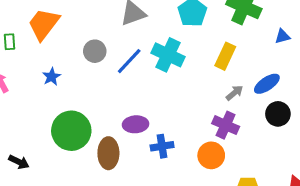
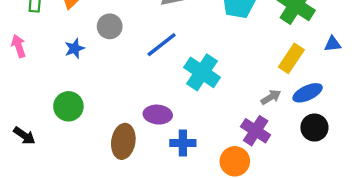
gray circle: (95, 51) -> (110, 26), moved
cyan cross: (168, 55) -> (202, 72), moved
yellow rectangle: (225, 56) -> (291, 58), moved
green circle: (71, 131) -> (68, 106), moved, size x0.7

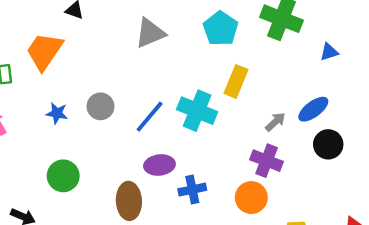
gray circle: (110, 26) -> (101, 106), moved
blue line: (162, 45) -> (150, 117), moved
blue star: (75, 48) -> (57, 113), turned -30
yellow rectangle: (291, 58) -> (236, 81), moved

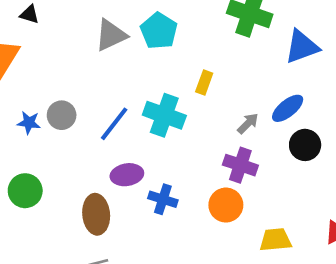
cyan pentagon: (221, 29) -> (159, 31), moved
blue triangle: (329, 52) -> (302, 47), size x1.8
yellow rectangle: (236, 81) -> (204, 82), size x0.7
blue star: (57, 113) -> (29, 123), moved
blue cross: (192, 190) -> (163, 199), turned 32

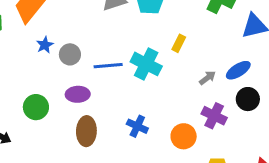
blue star: (29, 123) -> (45, 45), moved, turned 30
blue line: (114, 124) -> (108, 66), turned 40
purple cross: (240, 165) -> (214, 116), moved
purple ellipse: (127, 175) -> (78, 94), moved

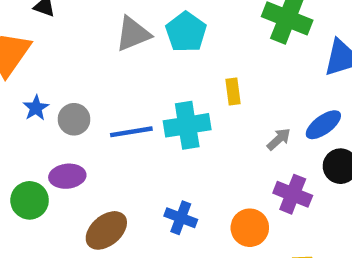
yellow rectangle: (179, 43) -> (233, 91), turned -30
cyan cross: (146, 64) -> (187, 125), turned -32
purple ellipse: (78, 94) -> (67, 176), moved
brown ellipse: (86, 131) -> (106, 230), turned 52

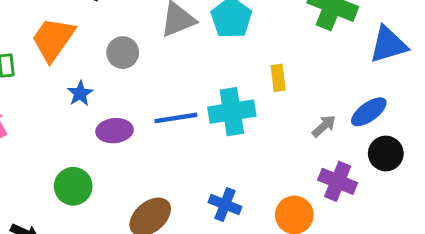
gray circle: (74, 119) -> (123, 53), moved
purple ellipse: (67, 176) -> (114, 131), moved

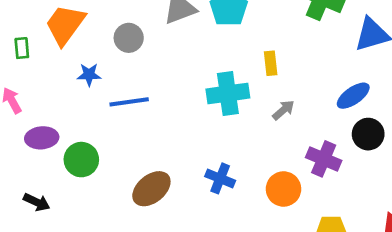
blue star: (80, 93) -> (89, 75), turned 30
blue line: (176, 118) -> (129, 102), moved
gray arrow: (324, 126) -> (283, 110), moved
purple ellipse: (114, 131) -> (42, 138), moved

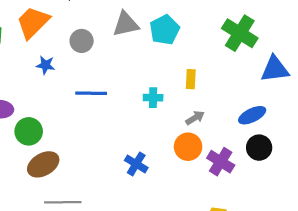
cyan cross: (228, 94) -> (153, 98), size x0.6
blue line: (129, 102) -> (91, 93), moved
brown ellipse: (151, 189) -> (43, 164), moved
orange circle: (284, 189) -> (188, 147), moved

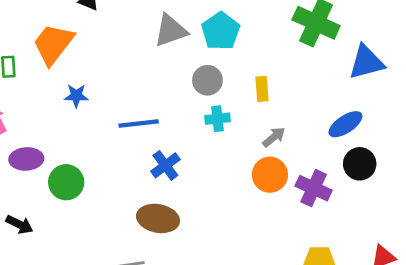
gray circle: (82, 41) -> (207, 80), moved
brown ellipse: (43, 164) -> (158, 218), moved, turned 48
blue cross: (136, 164) -> (165, 165), moved, turned 30

